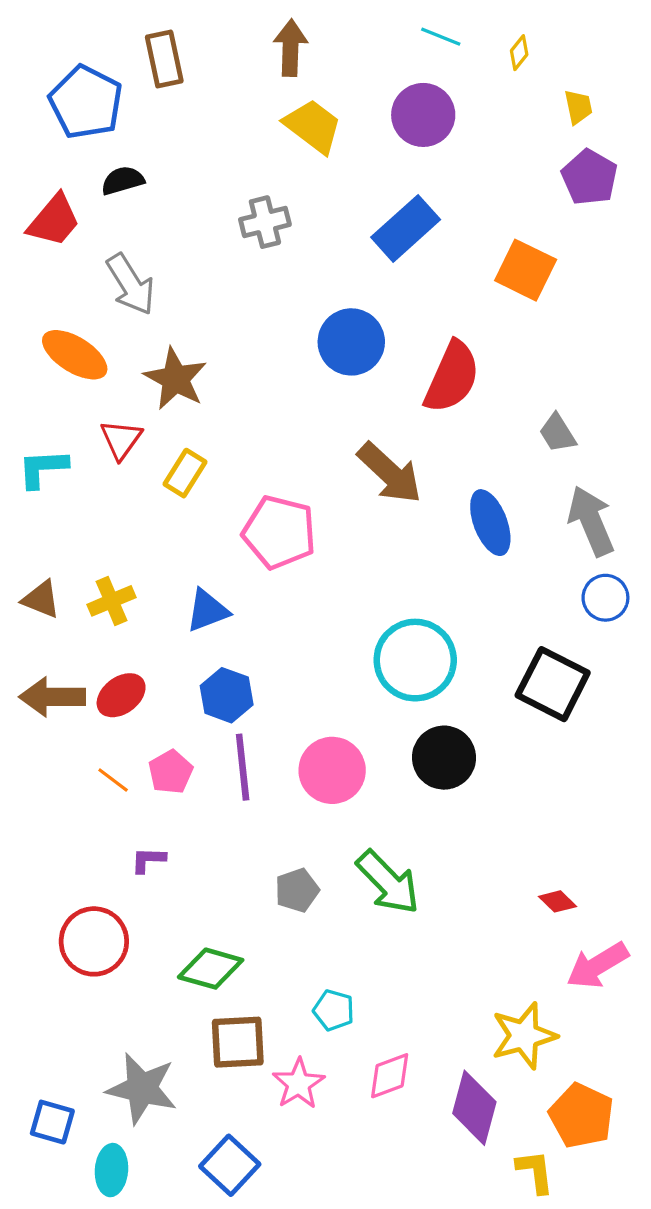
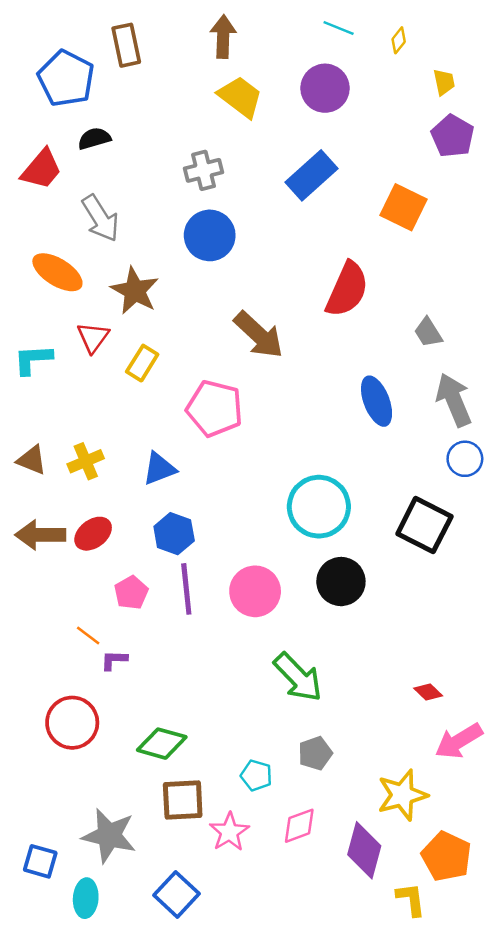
blue circle: (351, 342) -> (210, 235), moved
brown arrow: (390, 473) -> (259, 335), moved
orange line: (113, 780) -> (88, 636), moved
gray pentagon: (297, 890) -> (315, 753), moved

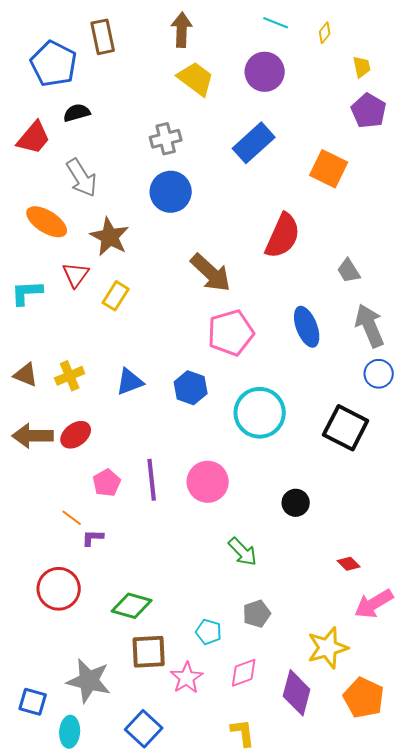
pink pentagon: (215, 408) -> (231, 333), moved, turned -30
blue hexagon: (174, 534) -> (191, 388), moved
black circle: (341, 582) -> (296, 503), moved, size x0.7
green arrow: (298, 677) -> (243, 552), size x0.7
yellow L-shape: (411, 899) -> (243, 733), moved

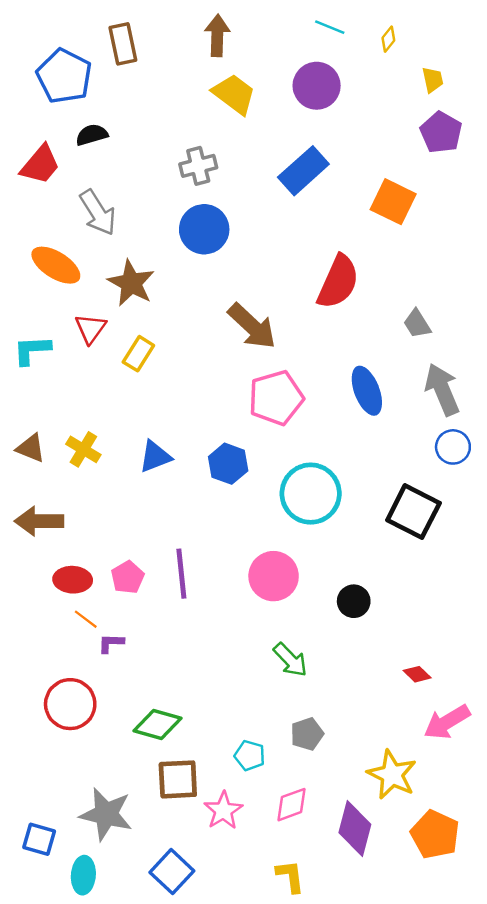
yellow cross: (70, 376) -> (83, 449), turned -36
red ellipse: (76, 435) -> (73, 580), moved, turned 40
pink circle: (208, 482) -> (274, 576), moved
yellow star: (328, 648) -> (392, 775), turned -30

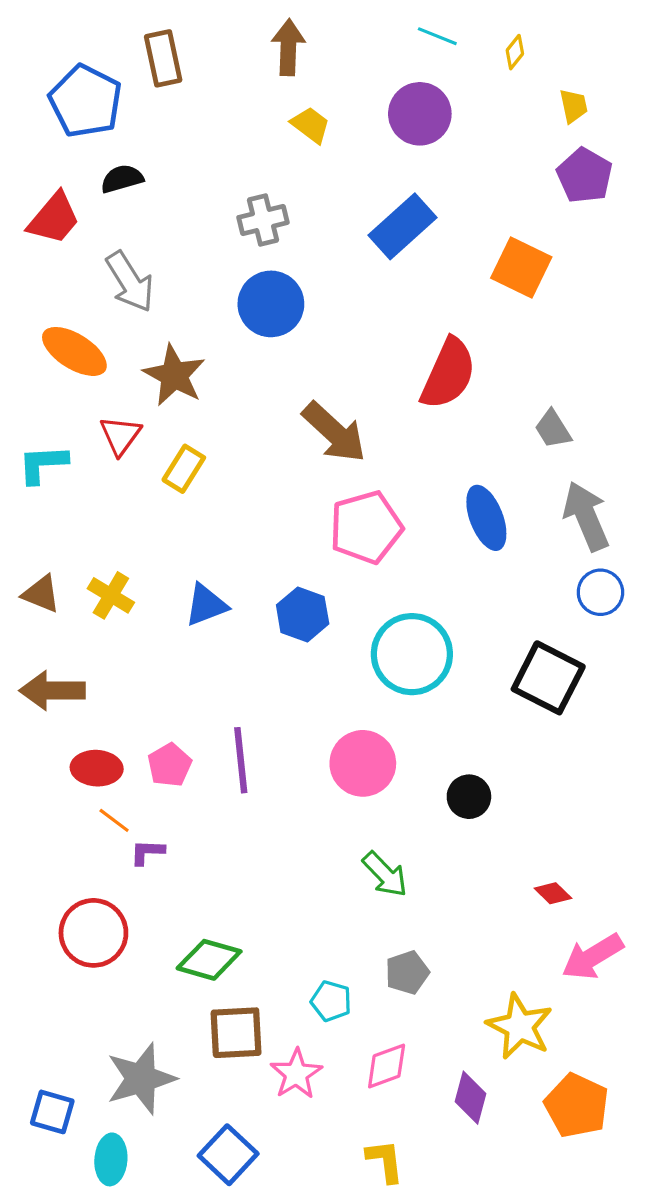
yellow trapezoid: (234, 94) -> (311, 125), size x0.7
gray star: (106, 814) -> (141, 1079), turned -30
purple diamond: (355, 828) -> (471, 1098), size x0.7

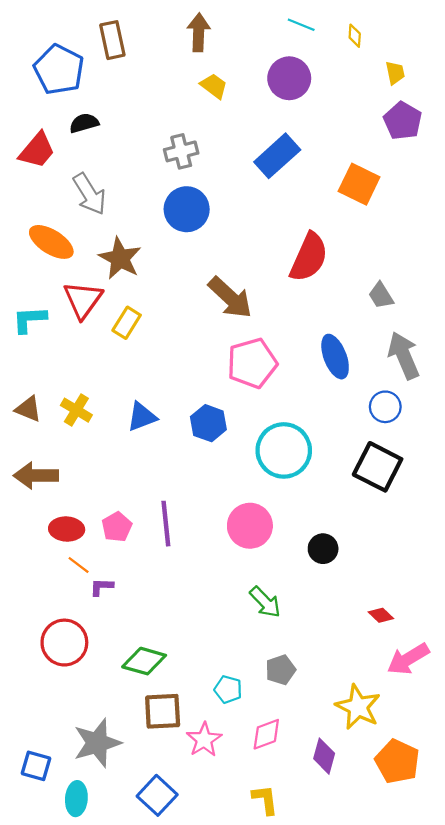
yellow diamond: (515, 52) -> (355, 36), turned -35
red triangle: (120, 435) -> (83, 300), size x1.4
blue circle: (600, 592) -> (385, 407), moved

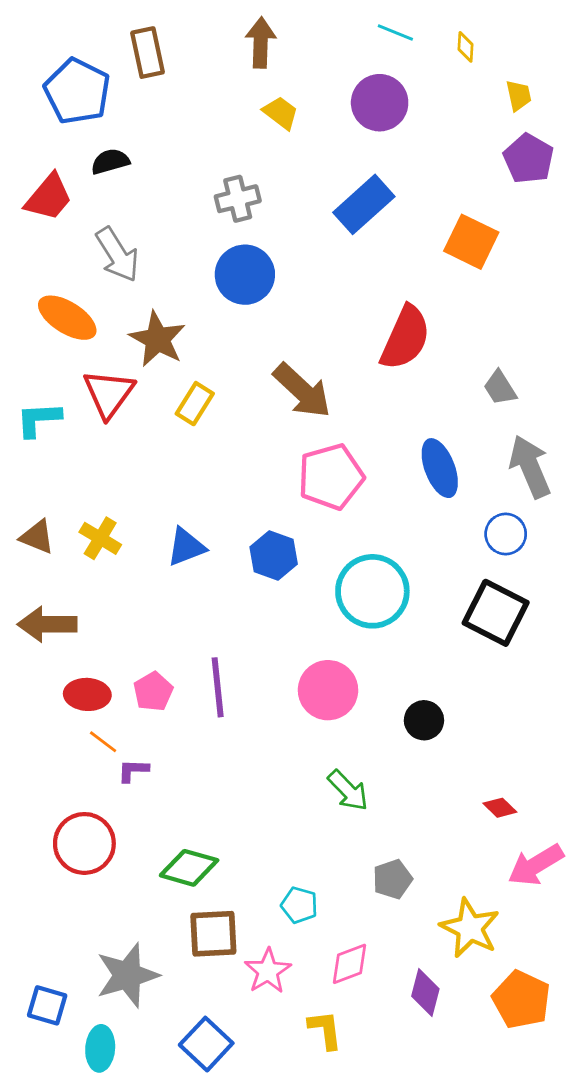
yellow rectangle: (127, 323) -> (195, 404), moved
gray pentagon: (280, 670) -> (392, 879), moved
yellow L-shape: (265, 800) -> (325, 1030), moved

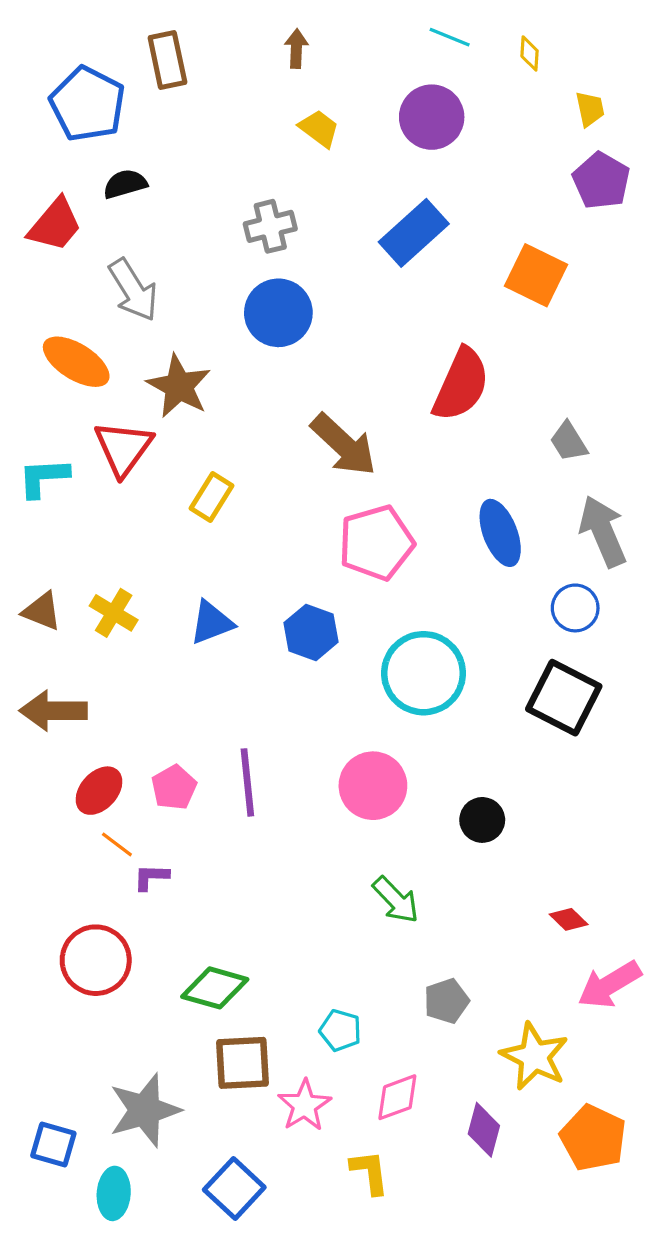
brown arrow: (261, 43) -> (296, 49), size x0.7
yellow rectangle: (195, 404) -> (212, 497), moved
red ellipse: (87, 694) -> (99, 791), turned -51

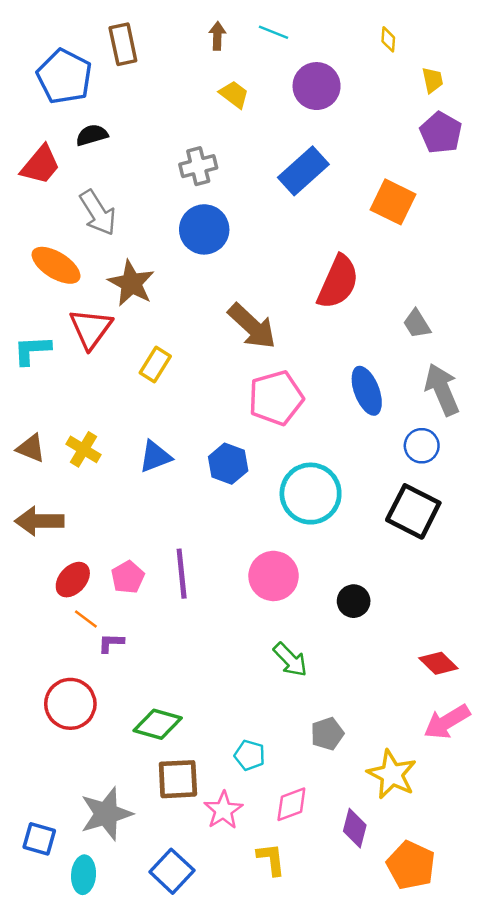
cyan line: (450, 37) -> (274, 32), moved
red diamond: (569, 919) -> (438, 663), moved, size x1.4
orange pentagon: (593, 1138) -> (411, 865), moved

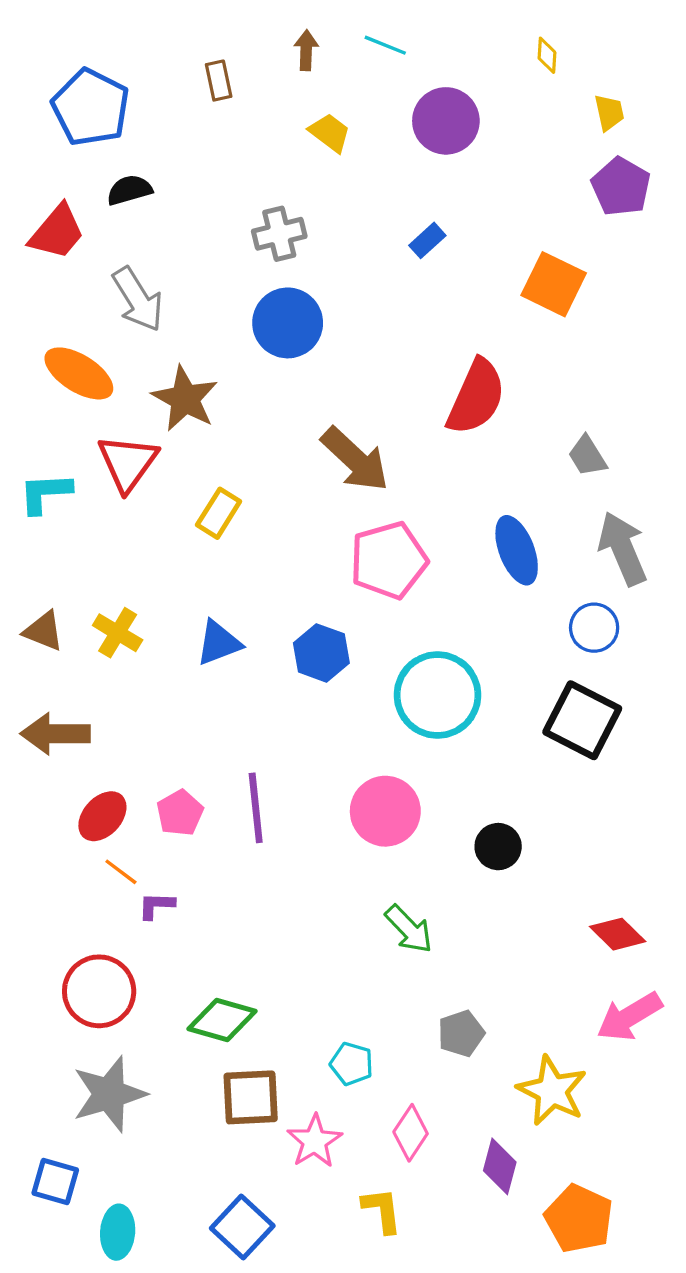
brown rectangle: (123, 44) -> (219, 81), moved, size x0.7
blue rectangle: (303, 171) -> (427, 240), size x0.5
pink diamond: (291, 804) -> (411, 1133), turned -36
gray star: (106, 814) -> (109, 1094), moved

